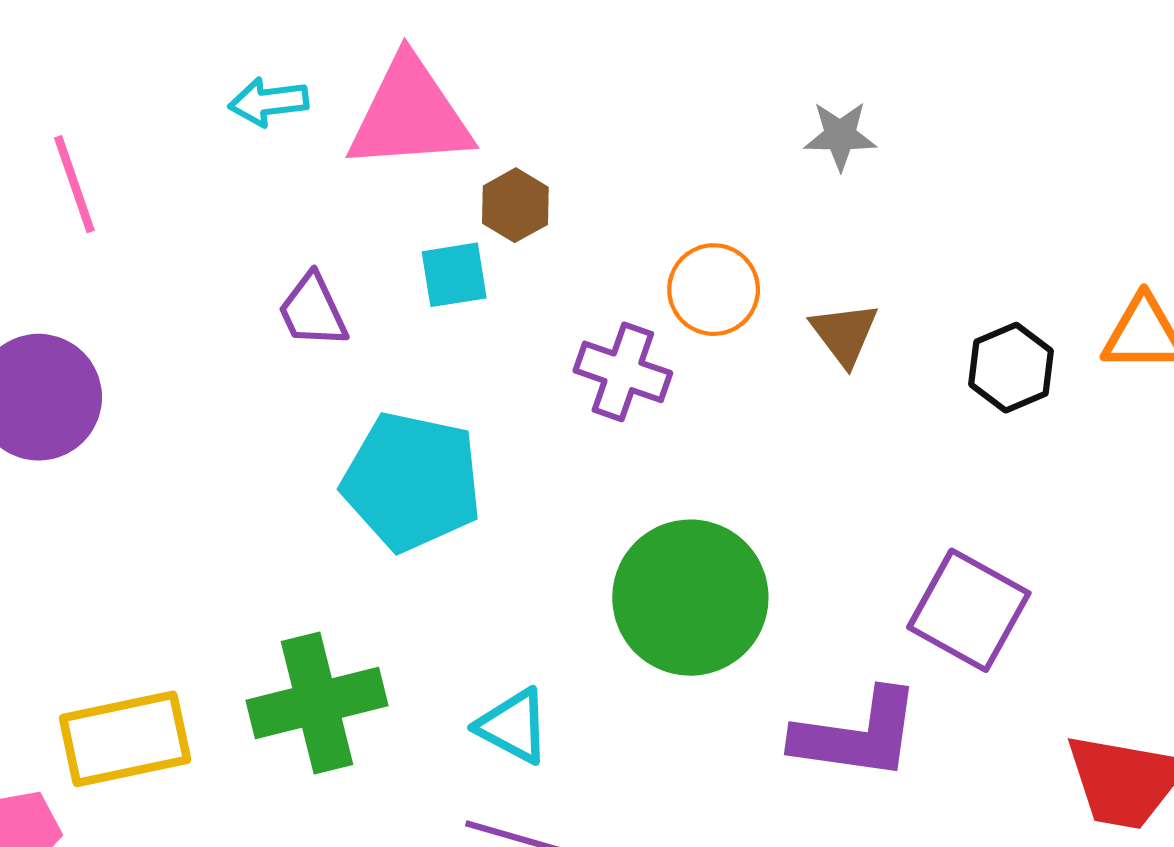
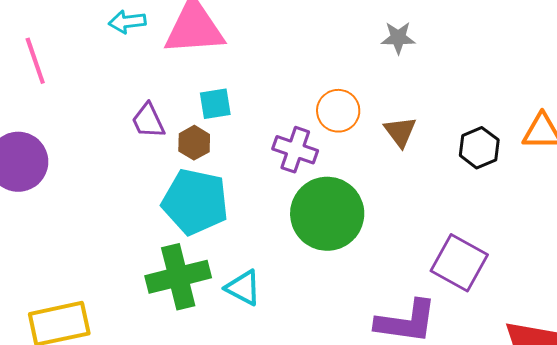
brown hexagon: (515, 205) -> (194, 143), moved
green circle: (690, 598) -> (327, 214), moved
green cross: (317, 703) -> (178, 277), moved
cyan triangle: (513, 726) -> (243, 288), moved

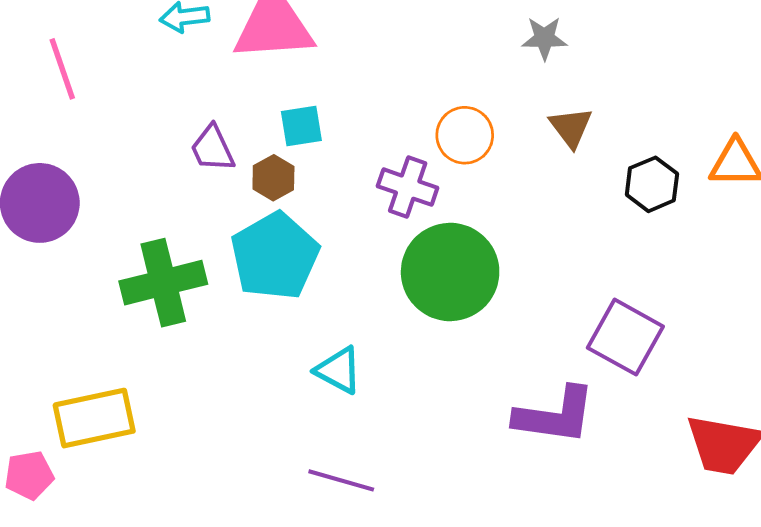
brown triangle: (400, 132) -> (571, 127), moved
cyan pentagon: (195, 202) -> (275, 256), turned 30
green cross: (178, 277) -> (163, 283), moved

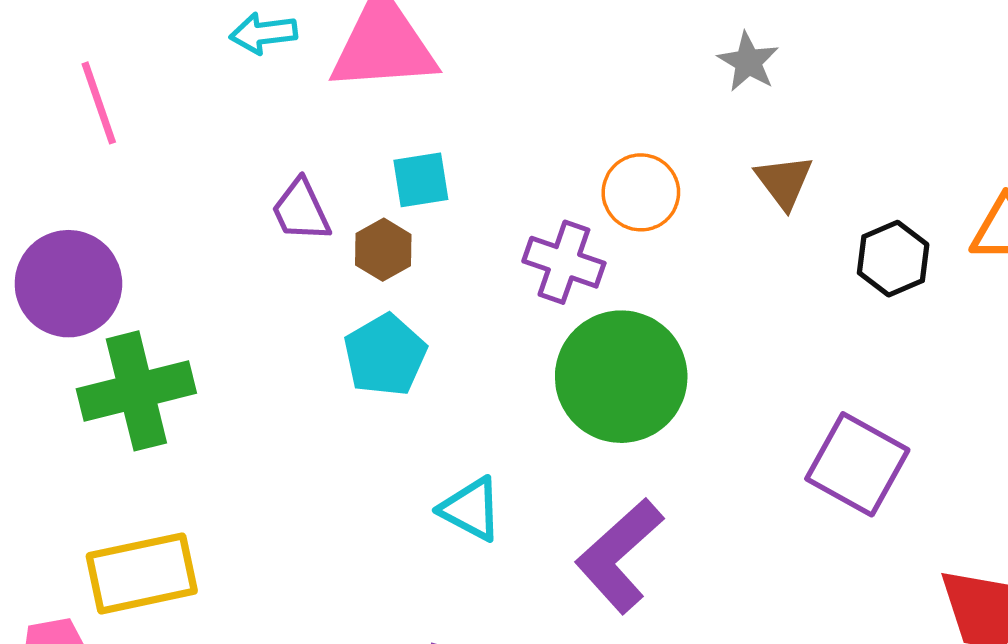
gray star: (544, 38) -> (748, 62), turned 30
cyan pentagon: (275, 256) -> (385, 355), size x0.7
green cross: (163, 283) -> (136, 391), moved
purple L-shape: (555, 415) -> (619, 556), moved, turned 130

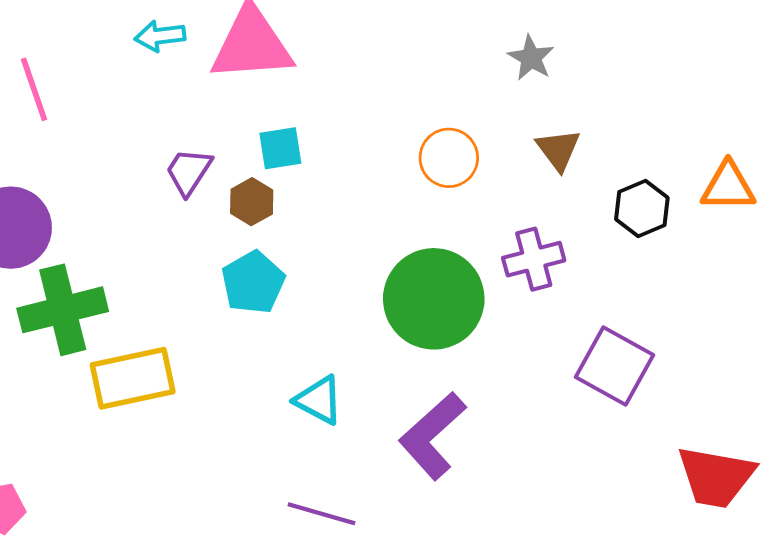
purple trapezoid: (301, 210) -> (189, 172), turned 58
purple cross: (564, 262) -> (534, 259), moved, turned -34
yellow rectangle: (142, 573) -> (133, 378), moved

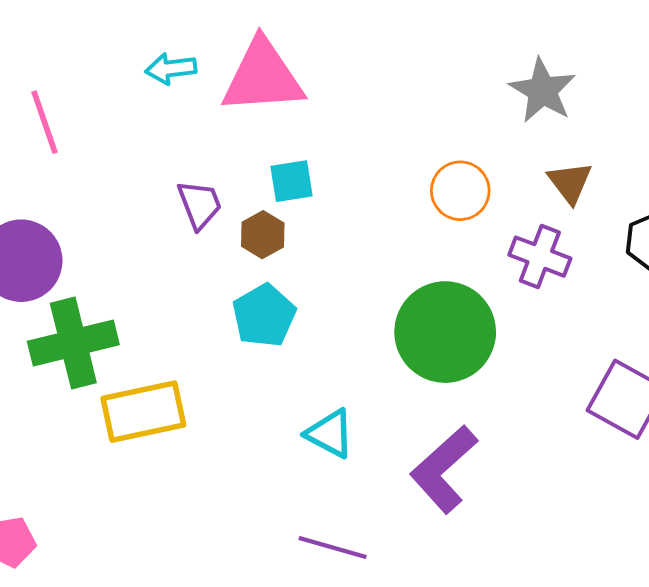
gray star: (531, 58) -> (543, 91), size x1.4
purple trapezoid: (189, 172) -> (200, 204), turned 126
purple cross: (534, 259) -> (540, 257), moved, turned 36

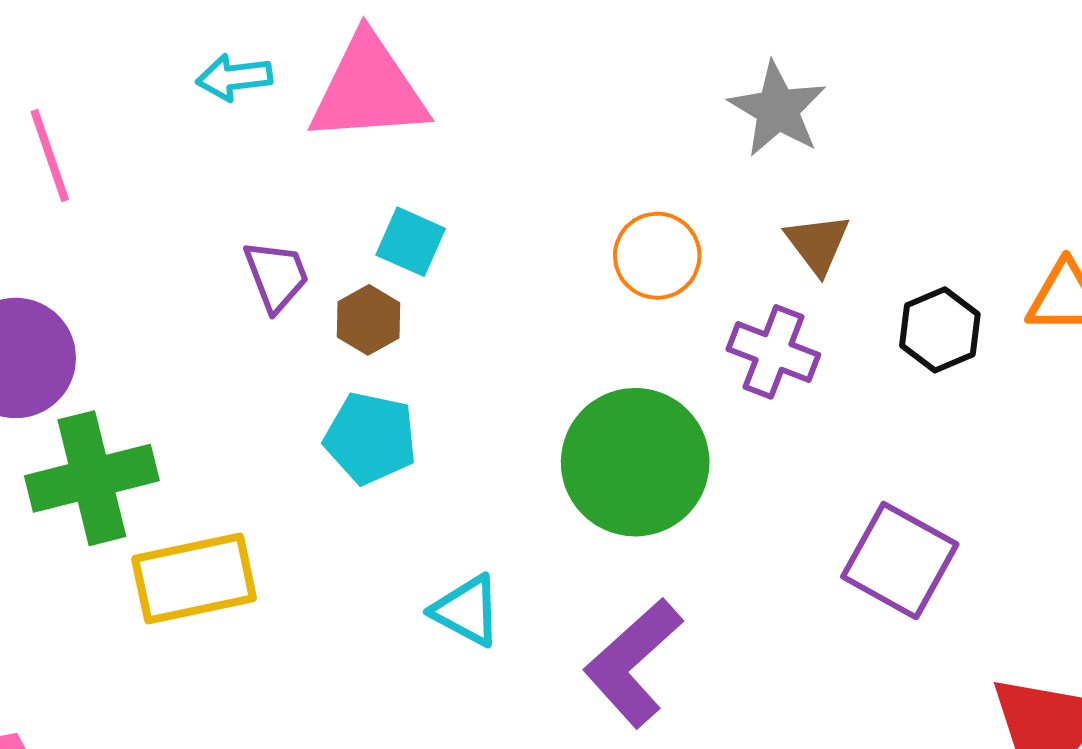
cyan square: (291, 181) -> (411, 242), turned 33
cyan pentagon: (264, 316) -> (371, 438), turned -30

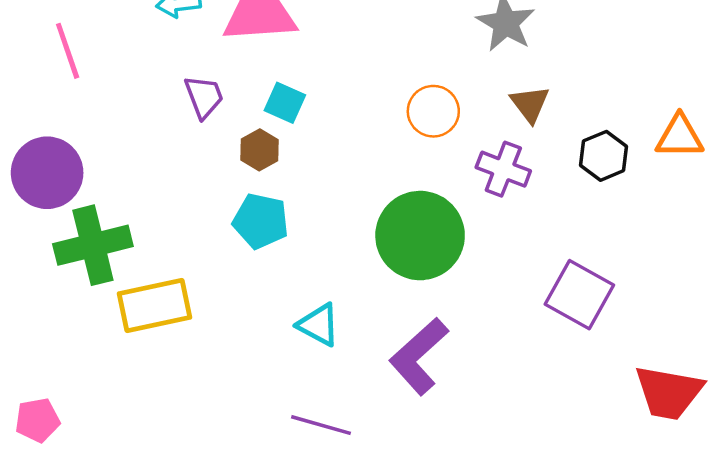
purple trapezoid: (276, 276) -> (204, 97), moved

